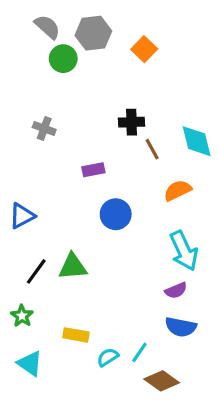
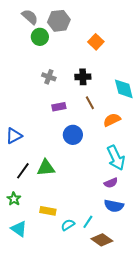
orange square: (144, 49) -> (96, 42), moved
gray cross: (44, 128) -> (49, 77), moved
brown line: (152, 149) -> (90, 103), moved

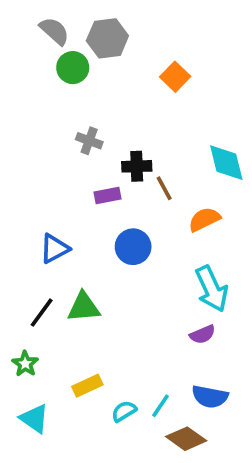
black cross: (83, 77) -> (137, 166), moved
blue triangle: (14, 136) -> (54, 249), moved
blue semicircle: (114, 206) -> (210, 397), moved
yellow rectangle: (48, 211) -> (87, 386), turned -35

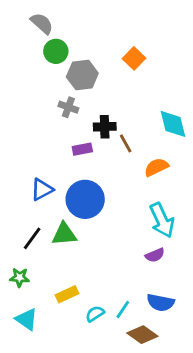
gray hexagon: (107, 38) -> (82, 75), moved
blue circle: (133, 247) -> (85, 199), moved, size x1.4
green star: (25, 364) -> (20, 277), turned -30

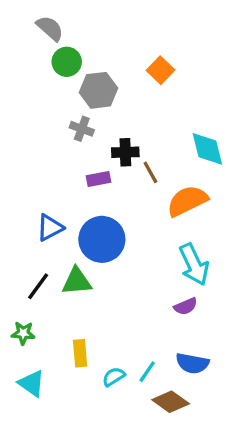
orange semicircle: (156, 167) -> (187, 201), size x1.4
yellow rectangle: (67, 294) -> (80, 353), turned -70

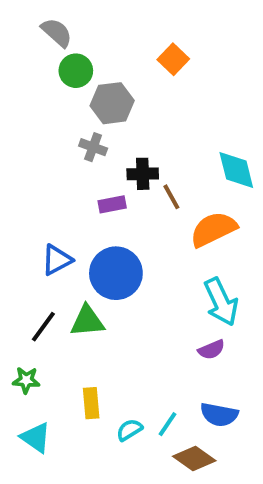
orange square: (160, 70) -> (173, 59), moved

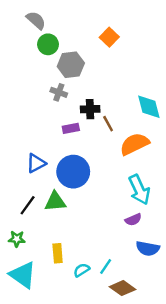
blue semicircle: (219, 415) -> (148, 248), moved
cyan triangle: (36, 438) -> (23, 275), size x1.4

